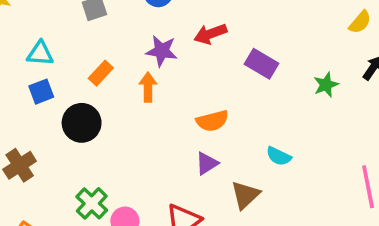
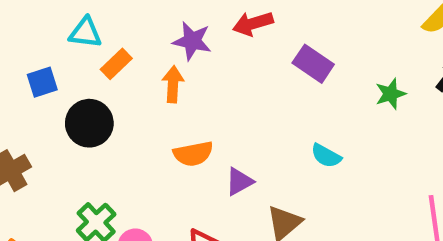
cyan triangle: (40, 53) -> (85, 33), moved
orange semicircle: (212, 121) -> (193, 154), moved
cyan semicircle: (279, 156) -> (326, 156), moved

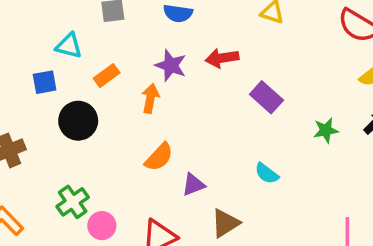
cyan triangle: (85, 33) -> (69, 46), moved
orange semicircle: (193, 154) -> (159, 157), turned -44

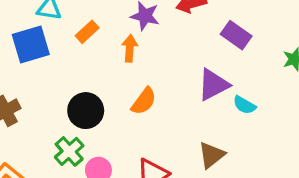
blue square: (45, 82) -> (31, 44), size x1.6
black circle: (78, 121) -> (86, 111), moved
purple triangle: (193, 185) -> (213, 85), moved, size x1.5

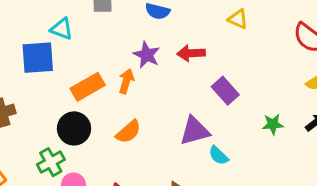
orange rectangle: (87, 32) -> (88, 87), moved, size x1.5

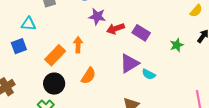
red arrow: (191, 53) -> (116, 29), moved
purple star: (147, 55) -> (97, 16), moved
blue square: (38, 58) -> (19, 46), size x0.7

